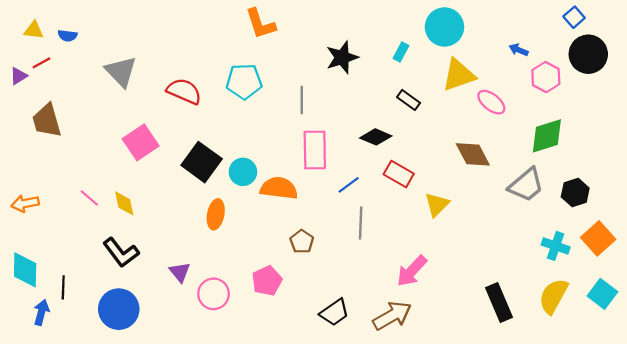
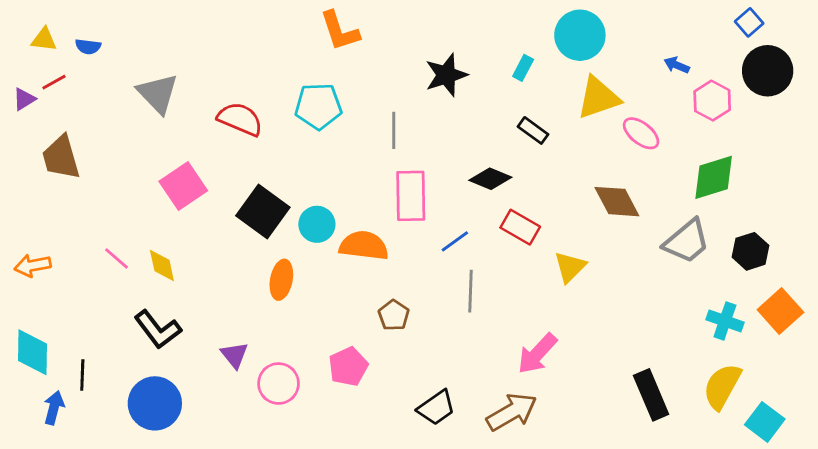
cyan square: (602, 294) -> (765, 422), moved

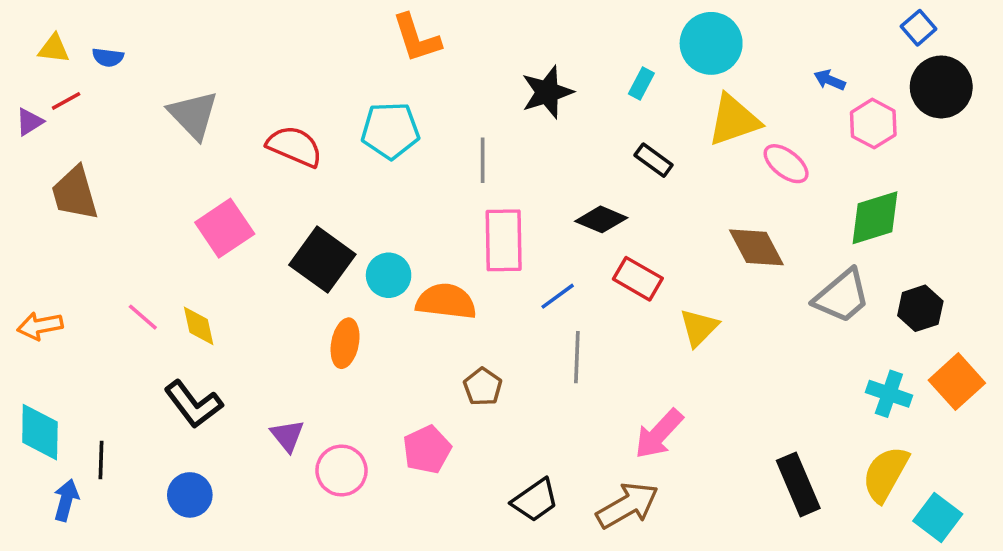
blue circle: (155, 403) -> (190, 495), size x0.7

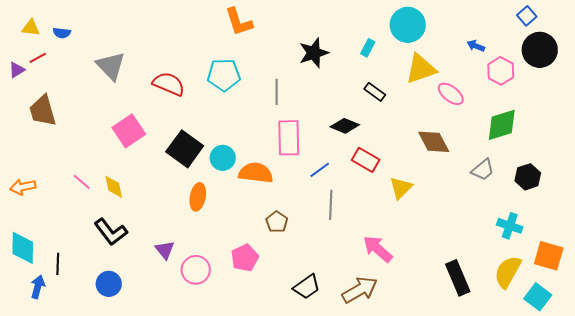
gray trapezoid: (842, 296) -> (483, 170), size x0.7
orange square: (957, 382) -> (549, 256), moved, turned -32
pink arrow: (659, 434) -> (378, 249), turned 88

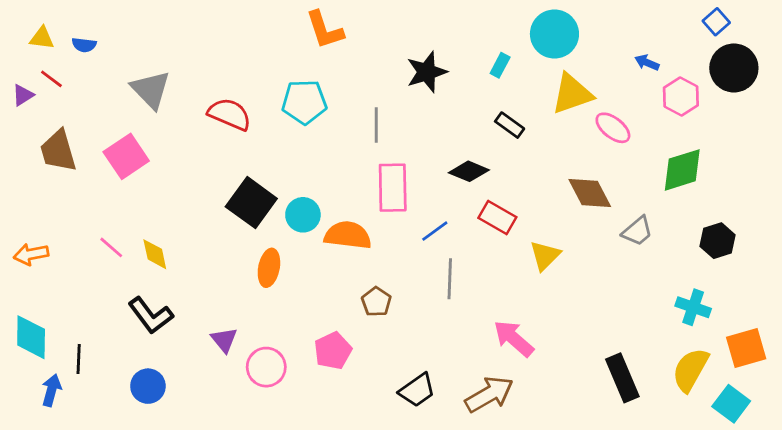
red line: (38, 58) -> (51, 79), turned 66
pink square: (129, 131) -> (126, 156), moved
gray trapezoid: (483, 170) -> (637, 231), moved
orange square: (549, 256) -> (746, 348), turned -32

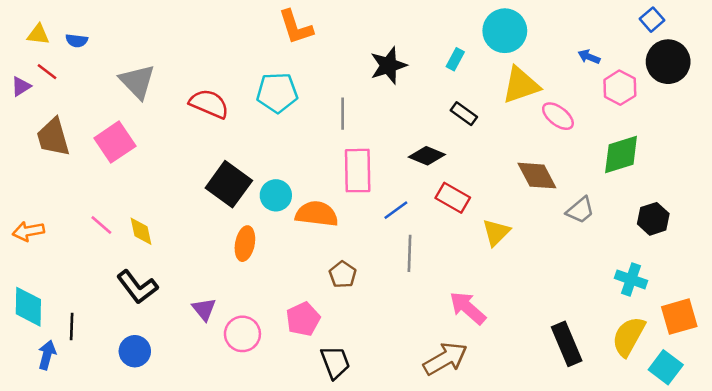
black trapezoid: (417, 390) -> (335, 362), moved, turned -76

